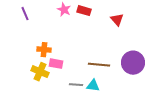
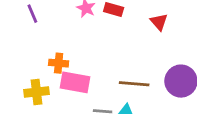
pink rectangle: (56, 64) -> (75, 82), size x1.5
yellow cross: (40, 72) -> (37, 92), moved, turned -30

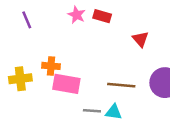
red triangle: (159, 22) -> (141, 39), moved
yellow cross: (37, 92) -> (20, 79), moved

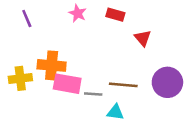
red rectangle: (102, 16) -> (115, 15), moved
orange cross: (51, 66) -> (52, 65), size x1.5
gray line: (92, 111) -> (93, 94), moved

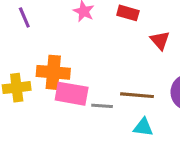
cyan triangle: (115, 112) -> (143, 127), moved

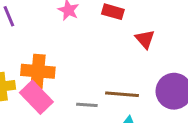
pink rectangle: (72, 94) -> (36, 97), moved, turned 36

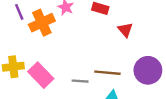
orange cross: (38, 71) -> (42, 23), moved, turned -30

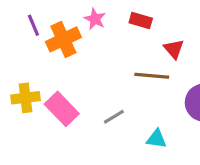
brown line: (107, 73) -> (152, 76), moved
gray line: (80, 81) -> (114, 117), turned -35

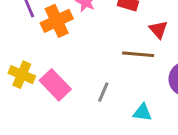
yellow cross: (26, 98) -> (22, 75), turned 30
gray line: (114, 117) -> (103, 92), turned -36

